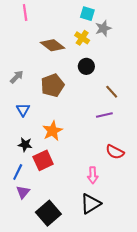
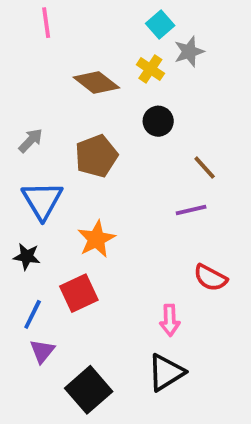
cyan square: (87, 14) -> (160, 25), turned 32
blue triangle: (23, 110) -> (42, 200), size x1.6
black star: (25, 145) -> (27, 256), moved

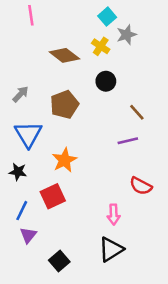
black square: (89, 390) -> (59, 261), size x0.7

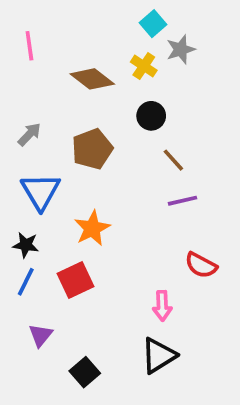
pink line: (31, 15) -> (29, 46), moved
brown line: (137, 112) -> (173, 160), moved
blue line: (22, 211) -> (26, 282), moved

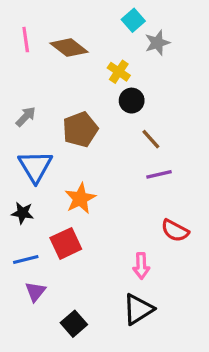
yellow cross: (144, 66) -> (119, 72), moved
brown diamond: (92, 79) -> (69, 48), moved
blue line: (26, 282) -> (26, 259), moved, turned 50

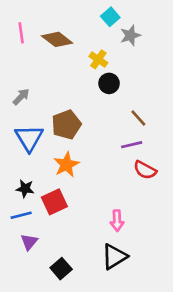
brown pentagon: (80, 129) -> (66, 125), moved
brown line: (151, 139) -> (138, 118), moved
black star: (22, 213) -> (25, 189), moved
red semicircle: (175, 231) -> (145, 170), moved

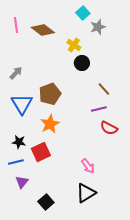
pink arrow: (117, 221) -> (88, 166), turned -35

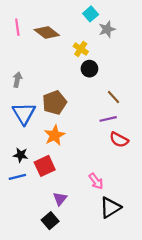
gray arrow: (16, 73) -> (17, 80), turned -32
purple triangle: (22, 182) -> (60, 199), moved
black triangle: (86, 193) -> (110, 207), moved

